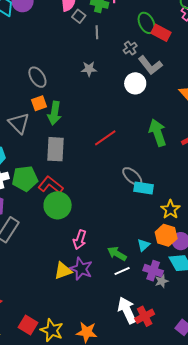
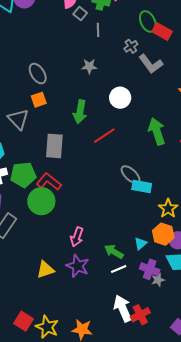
white circle: (135, 83) -> (120, 98), moved
green arrow: (55, 113) -> (80, 112), moved
green circle: (58, 205) -> (41, 201), moved
yellow triangle: (63, 271) -> (45, 270), moved

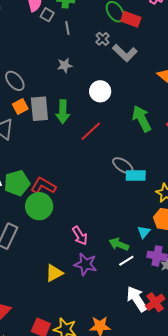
gray rectangle: (54, 146) -> (39, 109), moved
pink arrow: (77, 237) -> (80, 236), turned -42

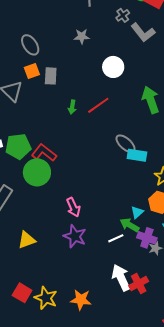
gray rectangle: (39, 109) -> (51, 76), size x0.7
green arrow: (63, 112) -> (72, 107), moved, size x0.6
green arrow: (119, 244) -> (130, 225), moved
yellow triangle: (54, 273) -> (27, 240), moved

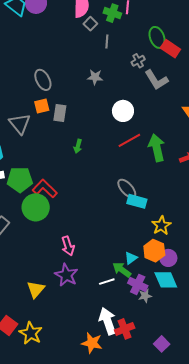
red line: (98, 105) -> (129, 140), moved
yellow triangle: (27, 240) -> (36, 289), moved, turned -36
orange star: (81, 300) -> (92, 343), moved

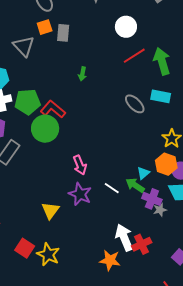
green arrow: (78, 146) -> (82, 74), moved
cyan rectangle: (137, 201) -> (161, 96), moved
white line: (107, 282) -> (112, 188), moved, turned 56

